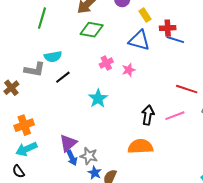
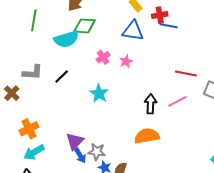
cyan semicircle: (53, 57) -> (66, 39), moved, size x1.4

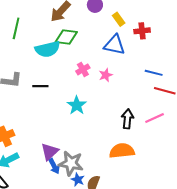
blue line: (169, 26) -> (154, 73), moved
black line: (62, 77) -> (40, 86), turned 42
gray star: (97, 152) -> (71, 163), size x1.4

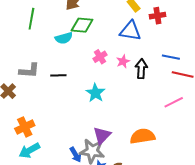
cyan semicircle: (47, 49) -> (64, 38), size x0.7
black arrow: (127, 119) -> (141, 69), moved
purple triangle: (50, 152) -> (102, 135), moved

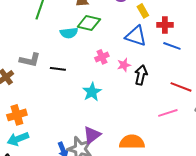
blue line: (171, 57) -> (172, 46), moved

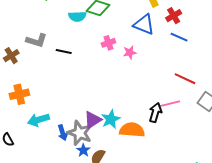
red cross: (165, 25) -> (174, 16), turned -35
black arrow: (141, 75) -> (155, 113), moved
cyan star: (92, 92) -> (111, 119), moved
cyan arrow: (18, 139) -> (38, 120), moved

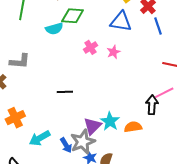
blue line: (179, 37) -> (158, 26), turned 60
black line: (64, 52) -> (65, 92), moved
orange semicircle: (132, 130) -> (133, 127), size x0.7
gray star: (80, 133) -> (83, 142), turned -30

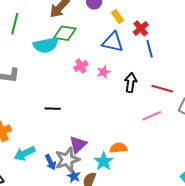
cyan semicircle: (54, 29) -> (46, 45), size x1.4
black arrow: (152, 105) -> (131, 83), moved
cyan star: (110, 121) -> (104, 161), moved

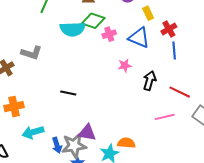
pink cross: (81, 66) -> (109, 34), moved
purple triangle: (78, 145) -> (87, 133), turned 42

